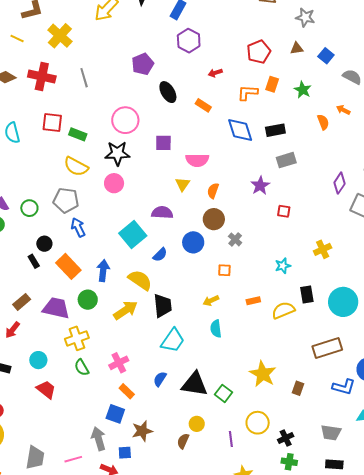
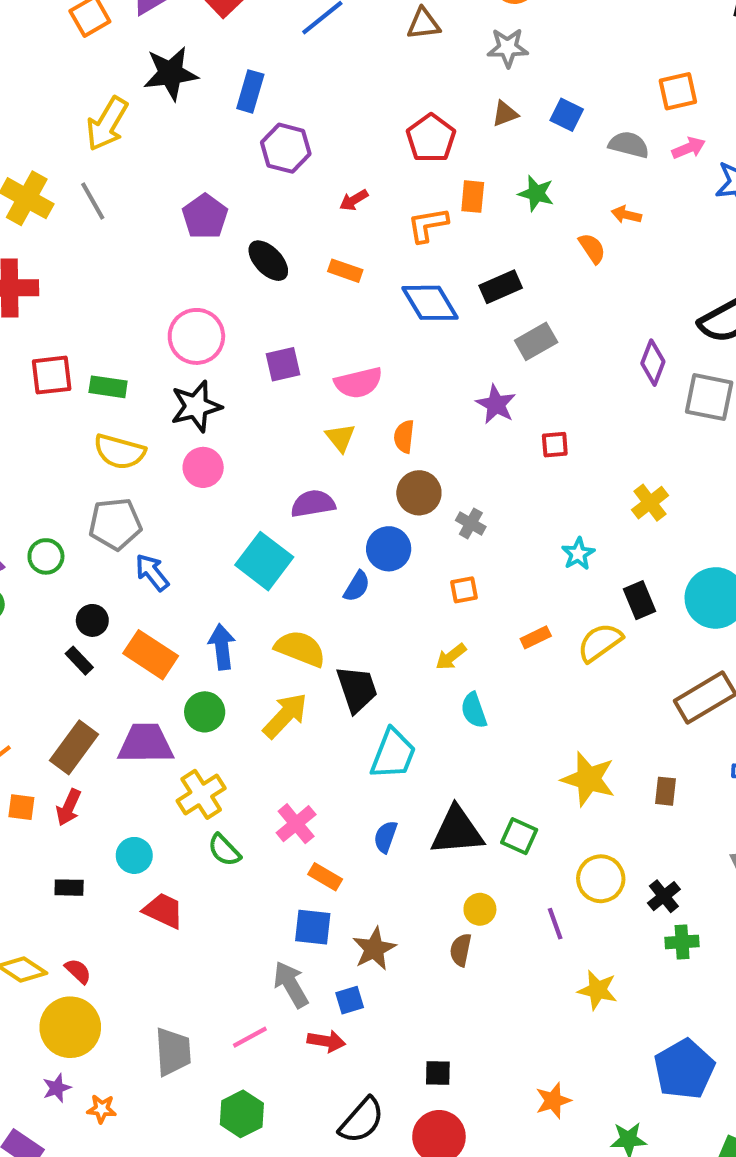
gray line: (84, 78) -> (93, 201), moved
blue semicircle: (160, 255) -> (357, 586), moved
brown rectangle: (22, 302) -> (74, 747), size x1.4

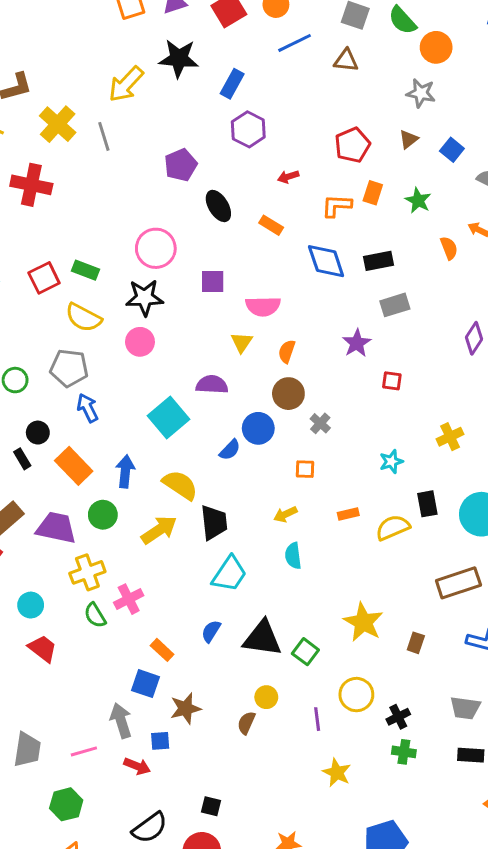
brown triangle: (424, 24) -> (346, 60), moved
brown triangle: (505, 114) -> (409, 139), turned -30
red square: (52, 375) -> (44, 278), moved, turned -32
pink cross: (296, 824) -> (129, 599), moved

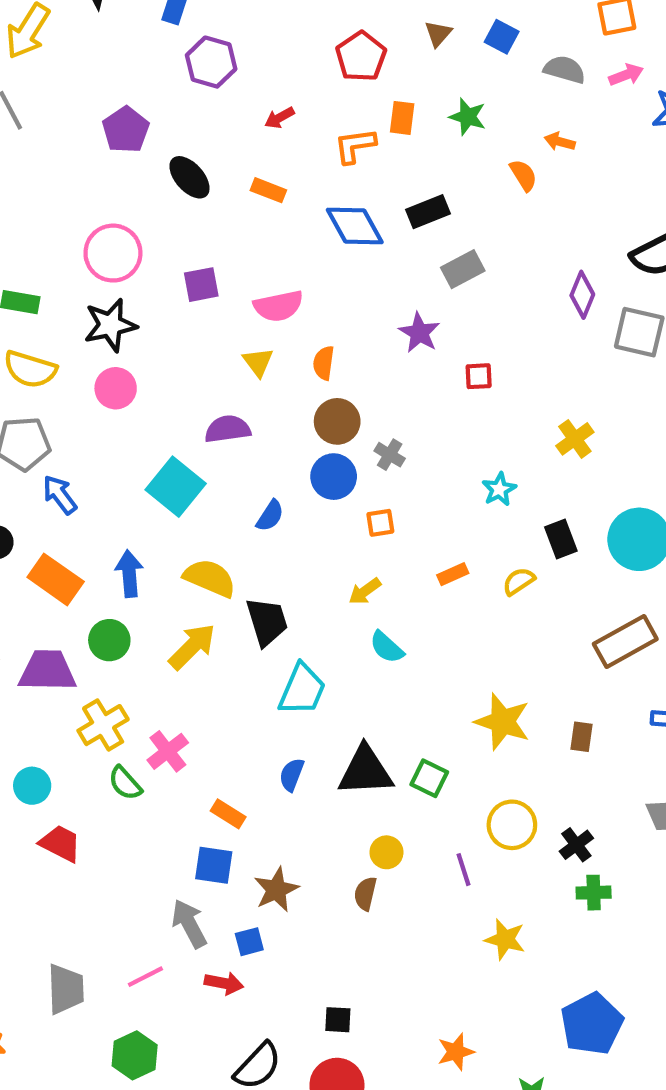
blue circle: (258, 428) -> (334, 477), moved
yellow semicircle: (393, 528) -> (519, 581), size x0.7
cyan semicircle: (293, 556) -> (387, 647), turned -30

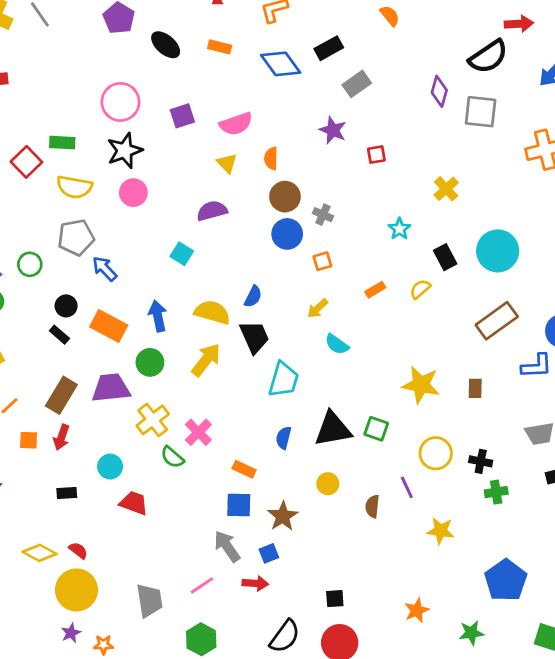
cyan square: (176, 487) -> (182, 254), size x0.6
blue semicircle: (270, 516) -> (253, 296), moved
black cross: (576, 845) -> (481, 461), turned -35
yellow circle: (386, 852) -> (328, 484), moved
brown semicircle: (365, 894) -> (372, 506), moved

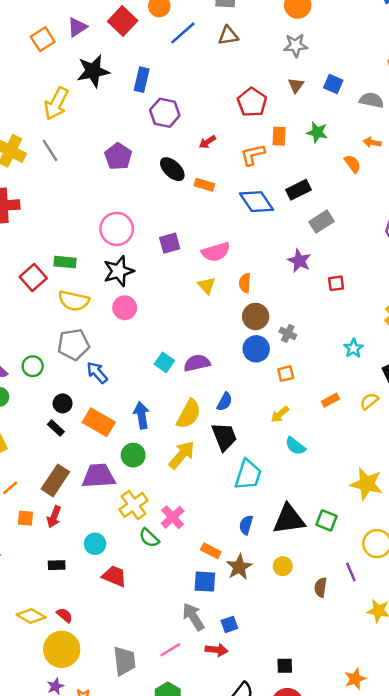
black ellipse: (166, 45) -> (172, 169), moved
purple semicircle: (212, 211) -> (197, 363), moved
yellow semicircle: (212, 312) -> (189, 414), turned 100
brown star: (283, 516) -> (239, 567), moved

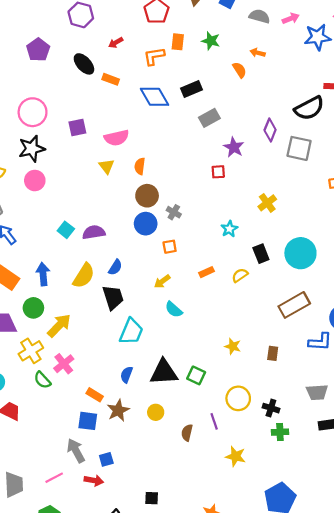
purple star: (299, 261) -> (234, 147), moved
yellow arrow: (182, 455) -> (59, 325), moved
yellow star: (367, 484) -> (233, 346), size x0.6

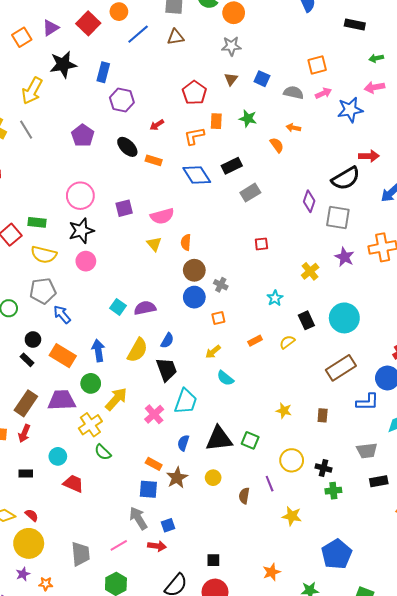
purple star: (234, 147) -> (345, 257), moved
pink cross: (64, 364) -> (154, 414), moved

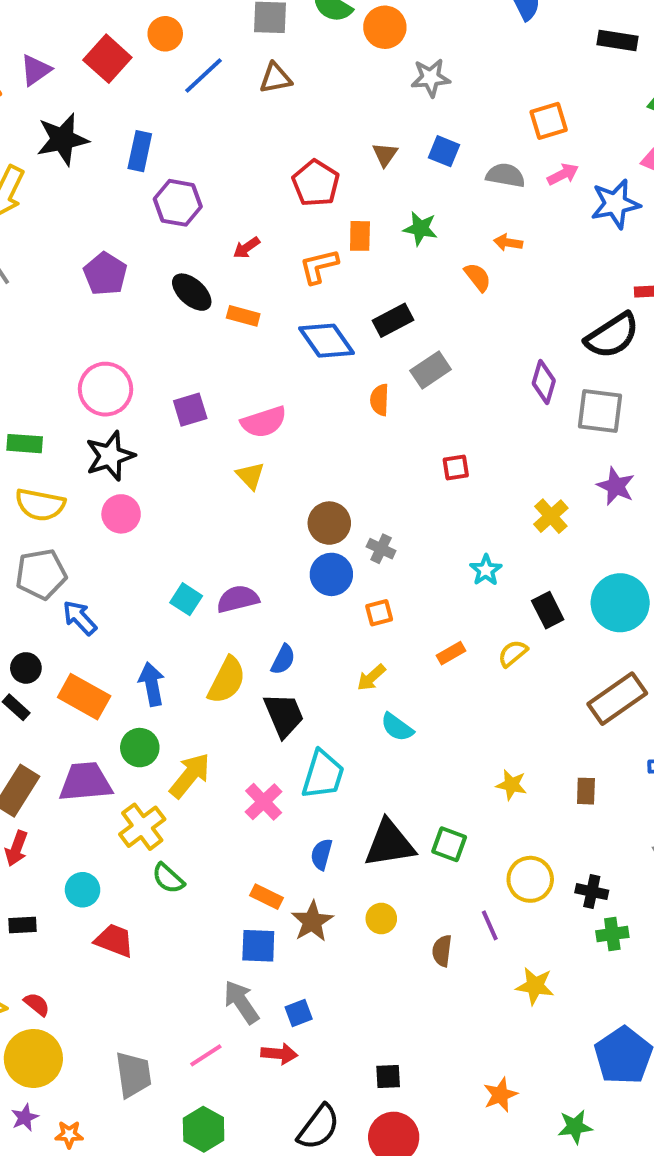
gray star: (231, 46) -> (431, 78), moved
orange semicircle: (186, 242) -> (380, 400), moved

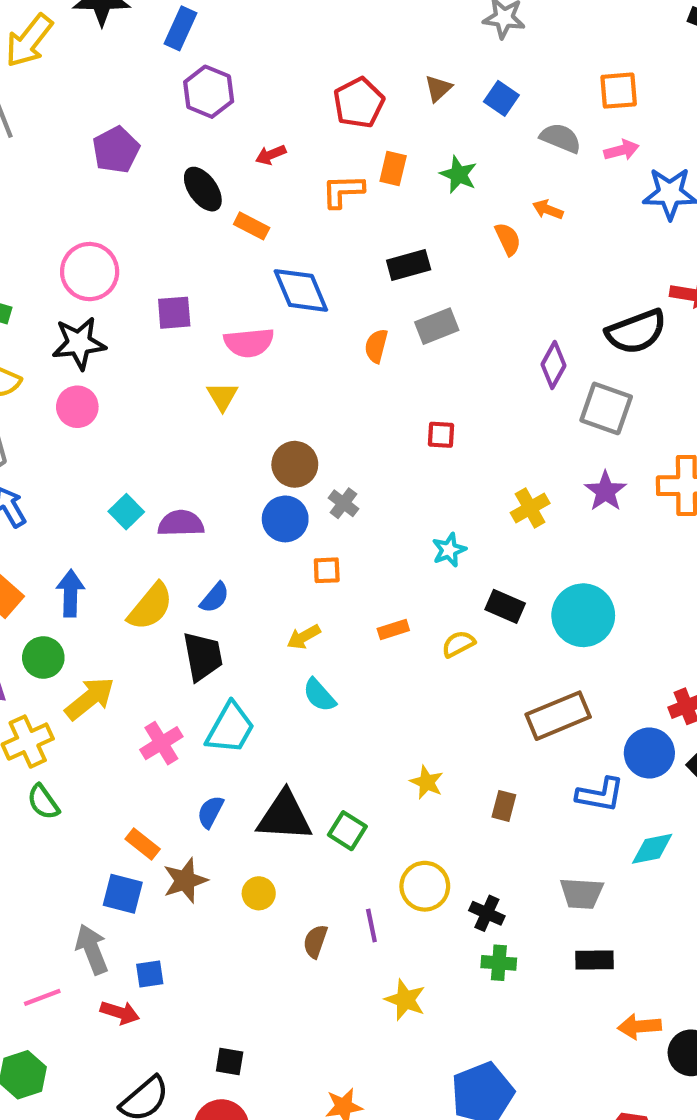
blue diamond: (327, 341) -> (301, 290), moved
black rectangle: (548, 610) -> (505, 606), turned -52

